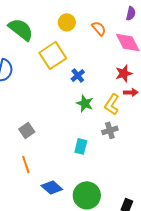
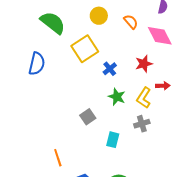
red star: (124, 73) -> (144, 64), moved
gray square: (27, 130) -> (88, 117), moved

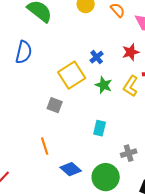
yellow square: (85, 49) -> (72, 75), moved
gray square: (88, 117) -> (55, 105), moved, turned -35
gray cross: (142, 124) -> (129, 153), moved

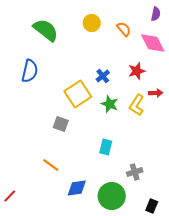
orange line: (45, 146) -> (51, 165), turned -36
blue diamond: (71, 169) -> (77, 188), turned -50

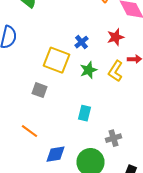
yellow square: (78, 94) -> (56, 60), turned -36
green star: (110, 104) -> (88, 70), turned 30

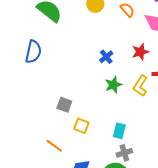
yellow square: (56, 60) -> (81, 126), moved, size x0.6
cyan rectangle: (84, 113) -> (119, 131), moved
gray cross: (114, 138) -> (124, 153), moved

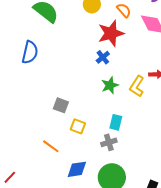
red star: (140, 52) -> (111, 33), moved, size x1.5
cyan rectangle: (119, 131) -> (116, 122), moved
gray cross: (124, 153) -> (109, 142), moved

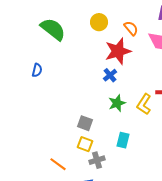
blue semicircle: (30, 52) -> (37, 70), size x0.6
gray square: (61, 105) -> (85, 123), moved
gray cross: (109, 142) -> (97, 160), moved

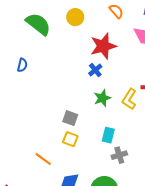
yellow circle: (99, 22) -> (75, 17), moved
orange semicircle: (131, 28) -> (116, 11), moved
gray cross: (97, 160) -> (119, 155), moved

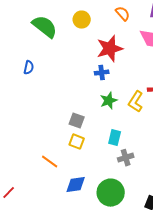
blue cross: (95, 70) -> (102, 73), turned 32

